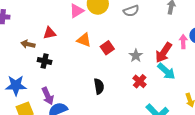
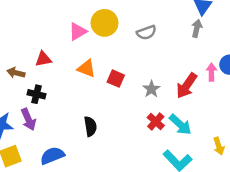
red square: (107, 48) -> (116, 79), turned -32
cyan arrow: (166, 71) -> (180, 125), moved
black semicircle: (99, 86) -> (90, 126), moved
purple arrow: (48, 96) -> (28, 119), moved

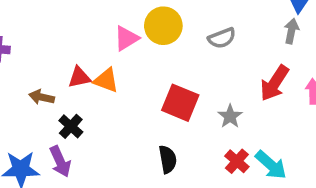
orange triangle: (86, 68) -> (106, 80), moved
red square: (116, 79) -> (180, 103), size x1.5
red arrow: (187, 86) -> (275, 83), moved
black cross: (37, 94) -> (71, 126), turned 30
black semicircle: (90, 126) -> (168, 159), moved

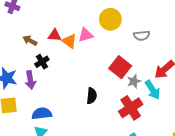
pink triangle: (126, 38) -> (86, 35), moved
red square: (180, 103) -> (120, 67), moved
red cross: (237, 161) -> (131, 108), size x1.6
cyan arrow: (271, 165) -> (153, 90), moved

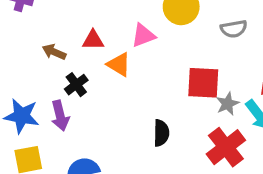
orange triangle: (69, 41) -> (119, 64), moved
red square: (120, 67) -> (203, 83), turned -30

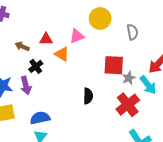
gray semicircle: (234, 29) -> (132, 32), turned -91

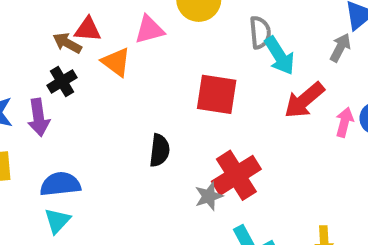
brown arrow: (22, 46) -> (67, 43), moved
gray star: (129, 78) -> (209, 196), moved
cyan arrow: (148, 85) -> (280, 56), moved

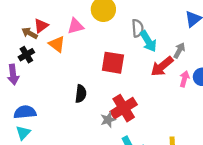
red triangle: (88, 29) -> (41, 26), turned -42
gray arrow: (340, 48) -> (179, 50), moved

